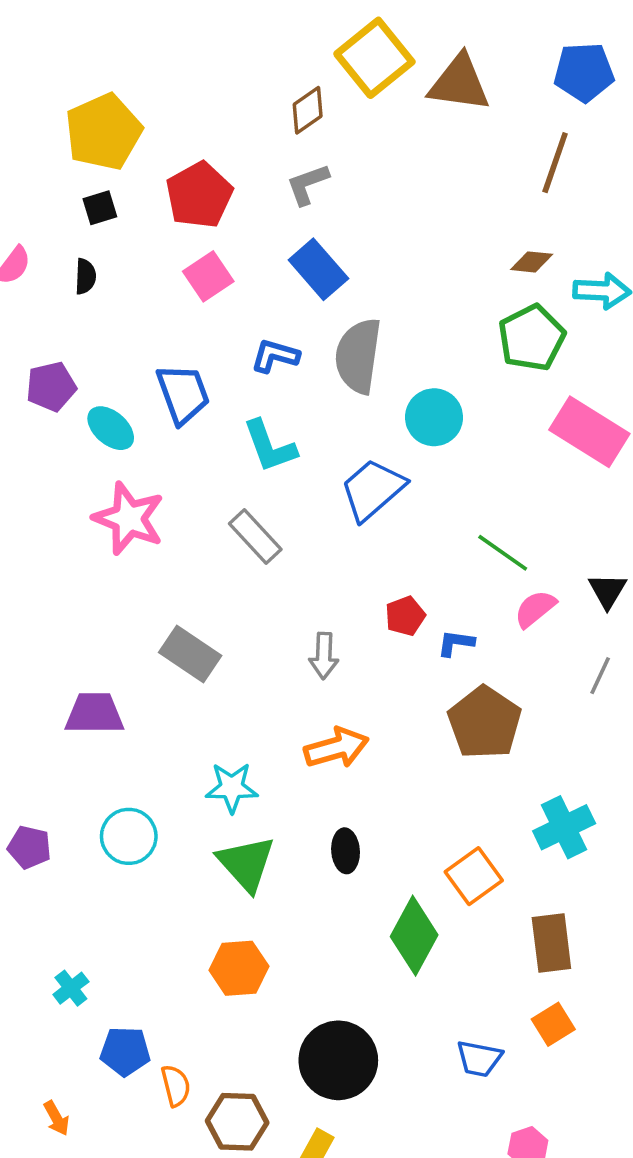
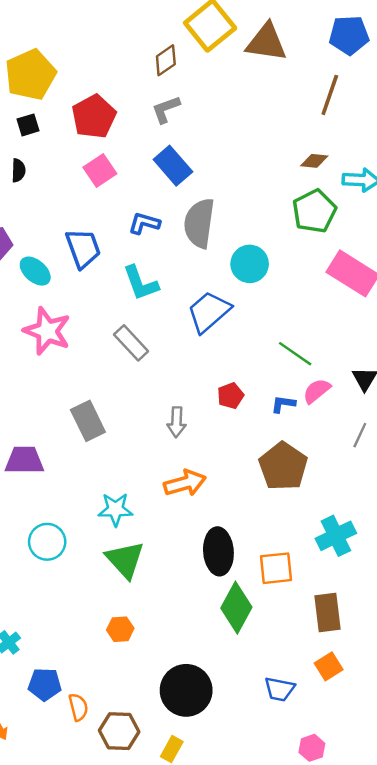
blue L-shape: (456, 643) -> (283, 404), moved
gray rectangle: (190, 654) -> (88, 421), turned 30
black ellipse: (346, 851) -> (218, 551), moved, size x1.6
orange square: (474, 876) -> (276, 568), turned 30
orange hexagon: (239, 968) -> (120, 629), size x0.7

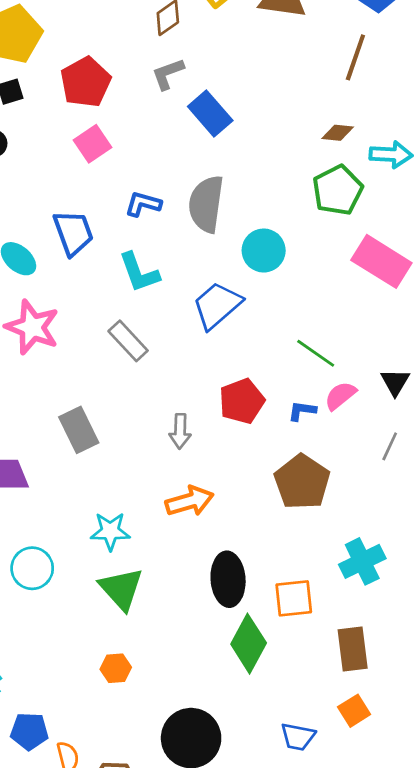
blue rectangle: (173, 166) -> (210, 114), moved
red pentagon: (230, 396) -> (242, 401), size x1.5

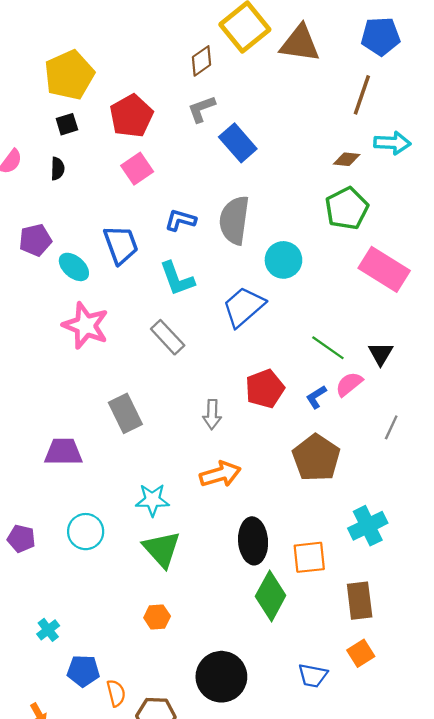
cyan arrow: (391, 155) -> (392, 143), moved
black triangle: (395, 382) -> (381, 354), moved
blue L-shape: (302, 411) -> (316, 397), turned -40

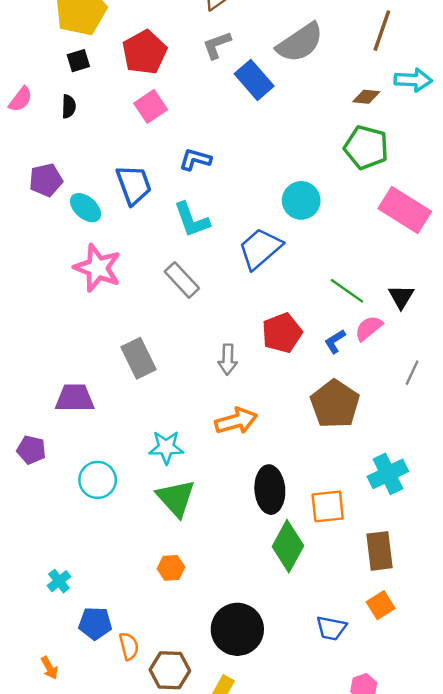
green pentagon: (347, 208) -> (366, 147), turned -30
gray semicircle: (234, 220) -> (300, 43), moved, turned -132
purple pentagon: (21, 539) -> (31, 450), moved

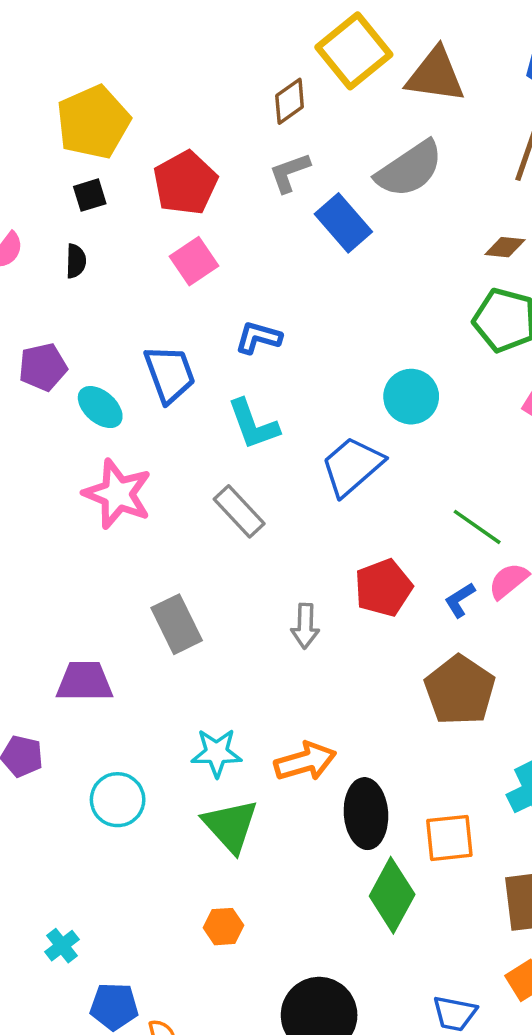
orange arrow: (236, 421) -> (305, 761), moved

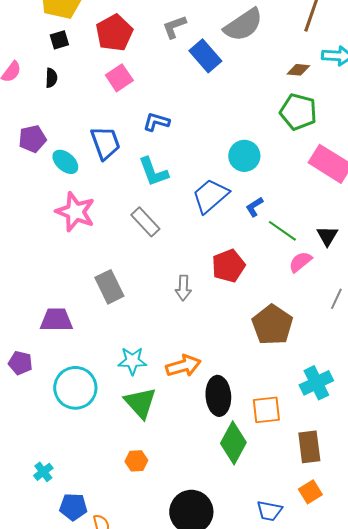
blue L-shape: (460, 600) -> (254, 207), moved
cyan circle: (118, 800) -> (75, 388), size x1.4

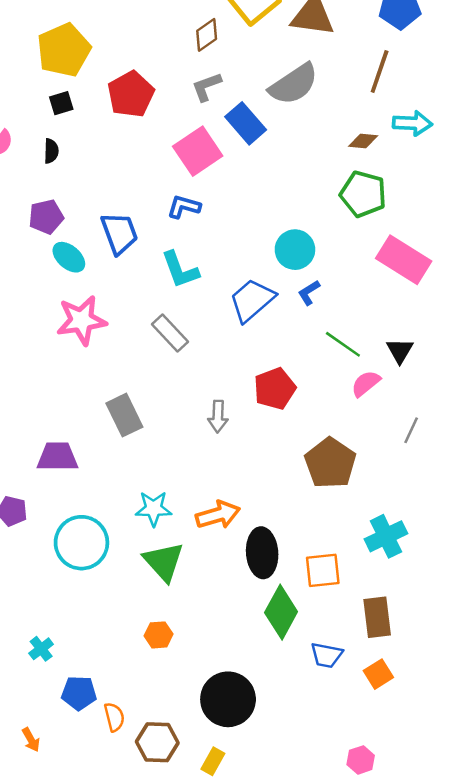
pink square: (119, 78) -> (198, 151), moved, size x1.4
purple pentagon: (32, 139) -> (46, 217), moved
blue L-shape: (254, 207) -> (309, 293), moved
pink star: (75, 212) -> (81, 320), turned -30
blue trapezoid: (269, 511) -> (327, 655), moved

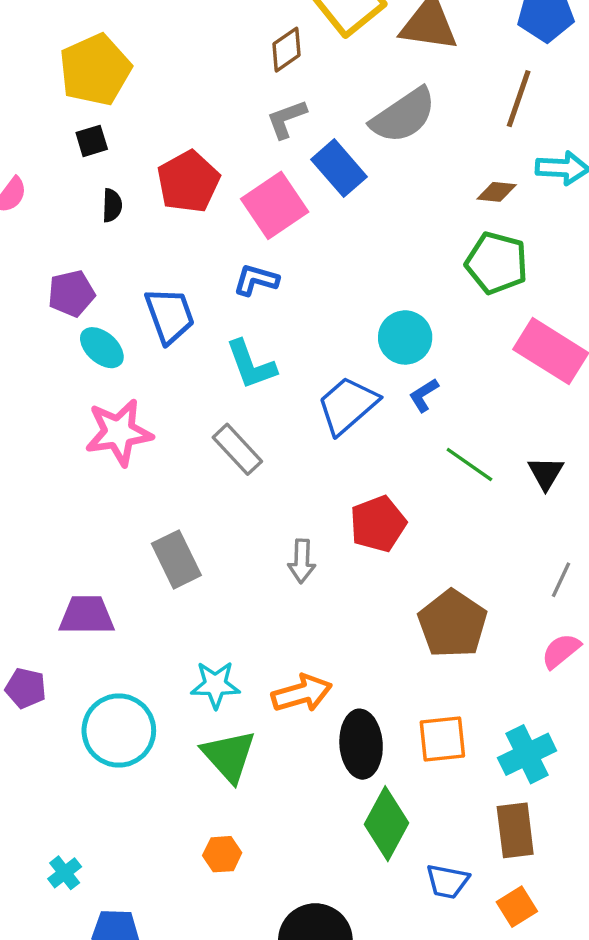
red pentagon: (131, 94) -> (188, 182), moved
black semicircle: (51, 151) -> (112, 205), moved
pink semicircle: (366, 384) -> (561, 651), moved
cyan cross: (386, 536) -> (527, 754), moved
orange square: (323, 570) -> (442, 739), moved

